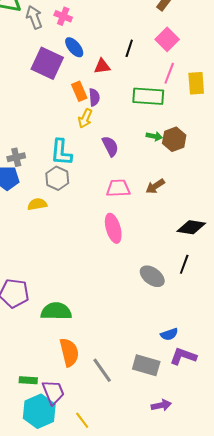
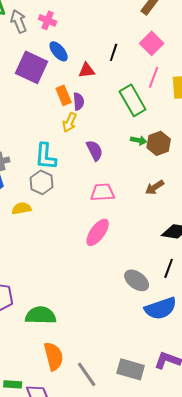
green rectangle: (148, 96) -> (133, 100), turned 56
brown arrow: (155, 186) -> (155, 187), moved
pink ellipse: (113, 228) -> (98, 232), turned 52
blue semicircle: (169, 334) -> (161, 308), moved, size x1.8

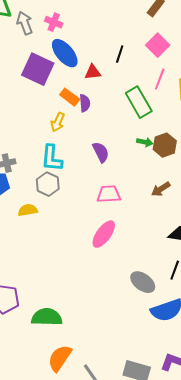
blue ellipse: (59, 51) -> (65, 53), size x1.4
orange rectangle: (64, 95) -> (70, 97), turned -30
yellow arrow: (70, 122) -> (58, 122), moved
orange semicircle: (54, 356) -> (60, 358), turned -132

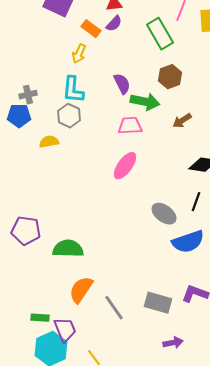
purple semicircle: (85, 103) -> (114, 24), moved, turned 48
green arrow: (145, 142) -> (145, 102), moved, size x1.8
brown hexagon: (165, 145) -> (170, 77), moved

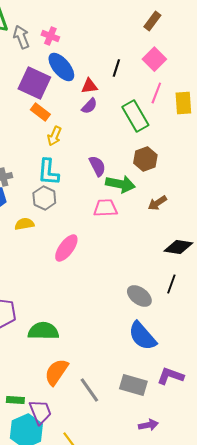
orange rectangle: (91, 29) -> (40, 112), moved
pink ellipse: (125, 166) -> (66, 248), moved
blue semicircle: (188, 242) -> (142, 336), moved, turned 68

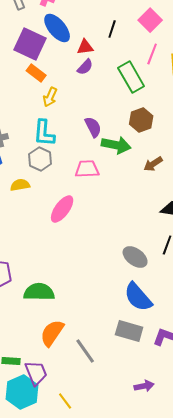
pink trapezoid: (105, 208) -> (87, 169), moved
gray rectangle: (133, 385) -> (129, 331), moved

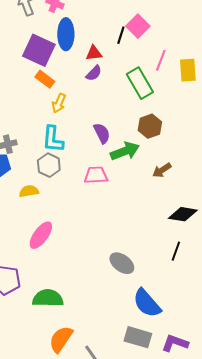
pink square: (150, 20) -> (138, 26), moved
blue ellipse: (57, 28) -> (66, 34), turned 40
green arrow: (116, 145) -> (125, 151), turned -32
pink ellipse: (62, 209) -> (41, 235), moved
gray ellipse: (135, 257) -> (122, 263), moved

